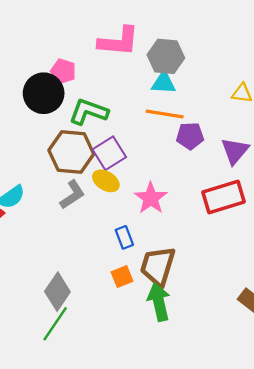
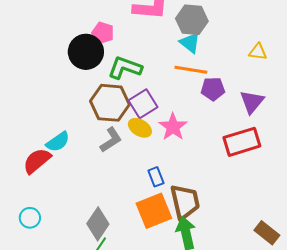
cyan triangle: (164, 83) -> (190, 43), turned 35
pink star: (151, 198) -> (173, 127), moved
brown trapezoid: (158, 266) -> (185, 202), turned 150
orange square: (122, 277) -> (154, 211), size x1.8

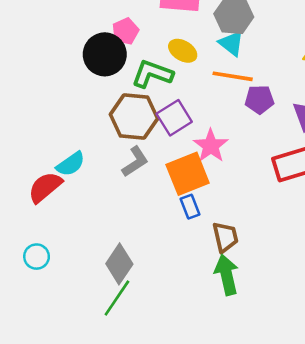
pink pentagon: (103, 33) -> (125, 31), turned 30
yellow ellipse: (140, 128) -> (183, 51), moved
brown trapezoid: (185, 202) -> (225, 237), size x0.7
orange square: (154, 211) -> (188, 174), moved

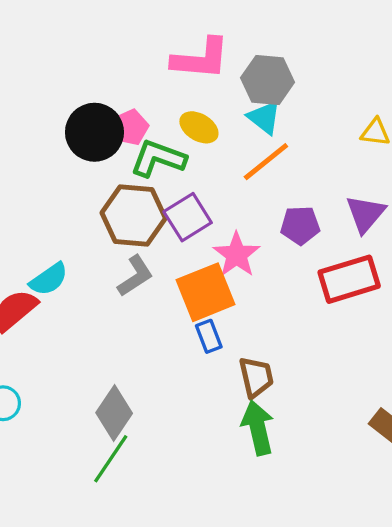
pink pentagon: (125, 31) -> (130, 127), moved
orange line: (233, 76) -> (266, 162), turned -48
purple pentagon: (259, 99) -> (300, 225), moved

